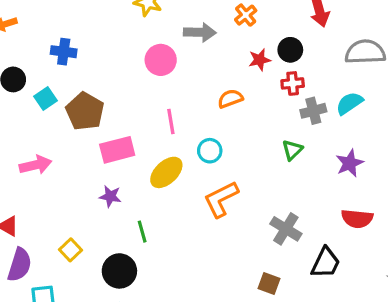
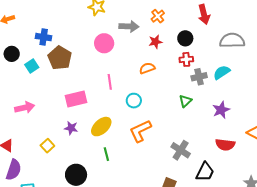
red star: (260, 60) -> (155, 42), moved
brown pentagon: (85, 111) -> (60, 58), moved
yellow ellipse: (166, 172) -> (101, 127), moved
green line: (142, 232) -> (106, 154), moved
yellow square: (71, 250) -> (47, 146), moved

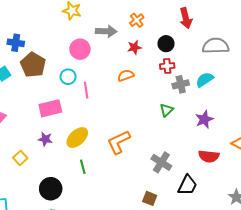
cyan circle: (134, 101) -> (68, 77), moved

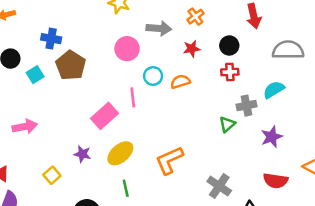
cyan circle: (68, 77) -> (153, 76), moved
gray cross: (181, 84) -> (246, 106), moved
pink rectangle: (50, 108) -> (105, 116), moved, turned -30

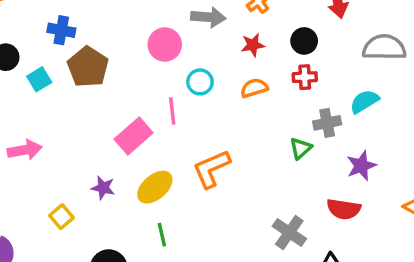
orange semicircle: (180, 82) -> (254, 88), moved
orange L-shape: (169, 160) -> (211, 169), moved
red semicircle: (276, 181) -> (344, 209), moved

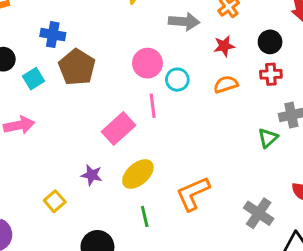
pink circle: (165, 45) -> (147, 63), moved
pink arrow: (25, 150) -> (19, 125), moved
orange L-shape: (211, 169) -> (193, 194), moved

